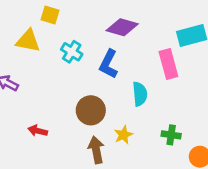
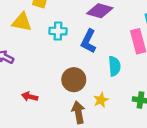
cyan cross: (72, 52) -> (58, 31), turned -30

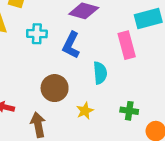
brown arrow: (78, 112) -> (38, 125), moved

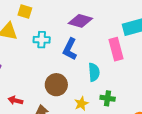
green cross: (129, 111) -> (108, 98), moved

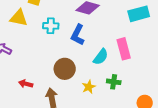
pink rectangle: (116, 49) -> (124, 49), moved
cyan semicircle: (94, 72) -> (101, 57), turned 42

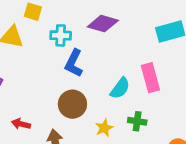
cyan cross: (51, 26) -> (61, 35), moved
blue L-shape: (78, 35) -> (74, 63), moved

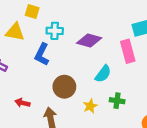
purple diamond: (103, 24) -> (89, 41), moved
blue L-shape: (74, 63) -> (42, 54), moved
pink rectangle: (150, 78) -> (128, 51), moved

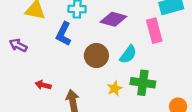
brown circle: (64, 87) -> (96, 56), moved
green cross: (117, 101) -> (143, 83), size x1.5

